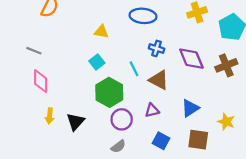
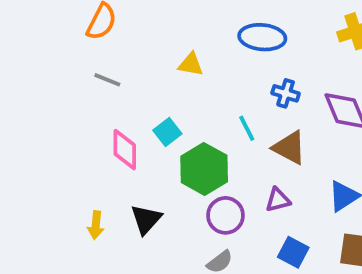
gray line: (34, 51) -> (107, 80), moved
cyan square: (97, 62) -> (167, 132), moved
pink diamond: (41, 81) -> (125, 150), moved
yellow arrow: (50, 116) -> (96, 225), moved

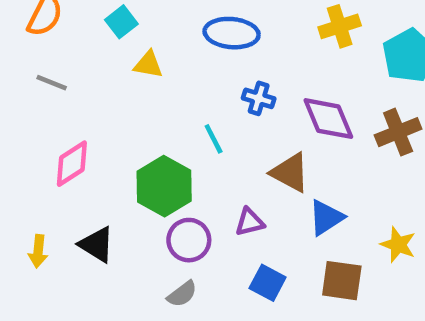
cyan square: (167, 132) -> (121, 22), moved
brown triangle: (289, 148) -> (290, 173), moved
pink diamond: (125, 150) -> (72, 164), turned 57
black triangle: (146, 219) -> (97, 245), turned -40

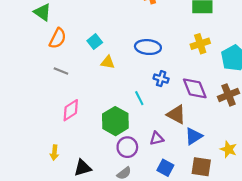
black triangle: (97, 245) -> (83, 168), moved, turned -48

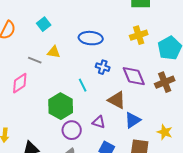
cyan square: (95, 42) -> (44, 24), moved
gray line: (61, 71) -> (35, 60), moved
pink diamond: (71, 110) -> (20, 83), moved
purple triangle: (157, 138) -> (99, 122), turned 32

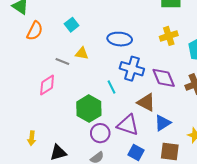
blue cross: (103, 67) -> (132, 69), size x1.6
purple triangle: (99, 122) -> (128, 125), size x1.6

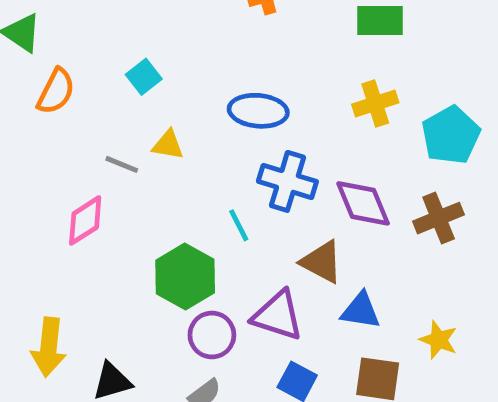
blue triangle: (163, 123) -> (361, 311), turned 42
yellow arrow: (32, 138) -> (49, 347), size x1.6

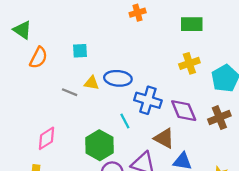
cyan square: (144, 77) -> (80, 51), turned 35
blue ellipse: (258, 111) -> (118, 78), moved
pink diamond: (85, 220) -> (47, 138), moved

